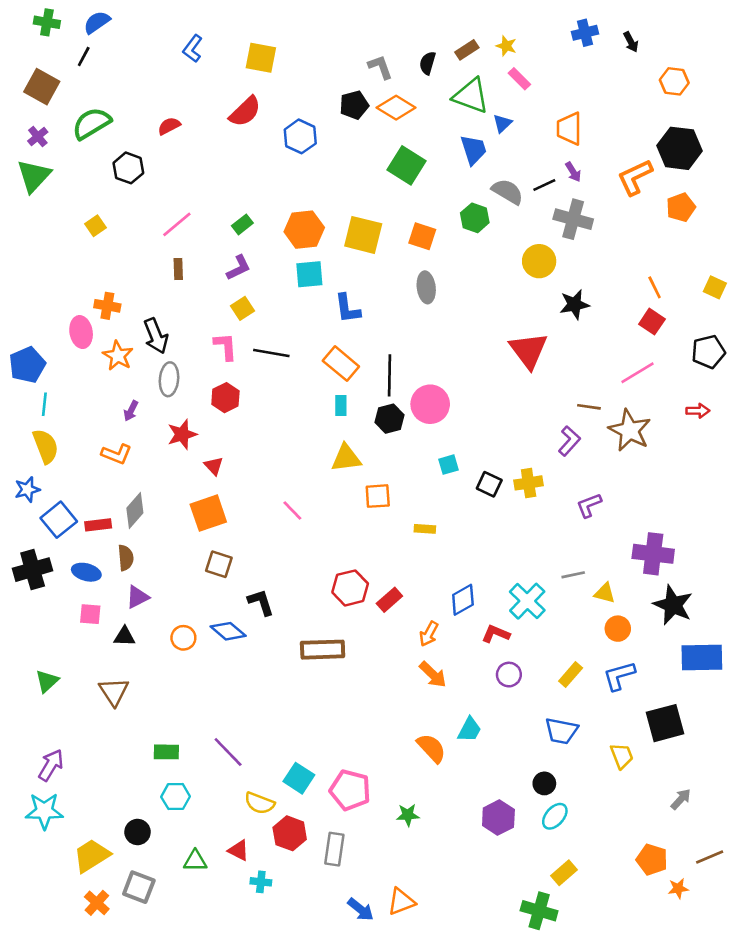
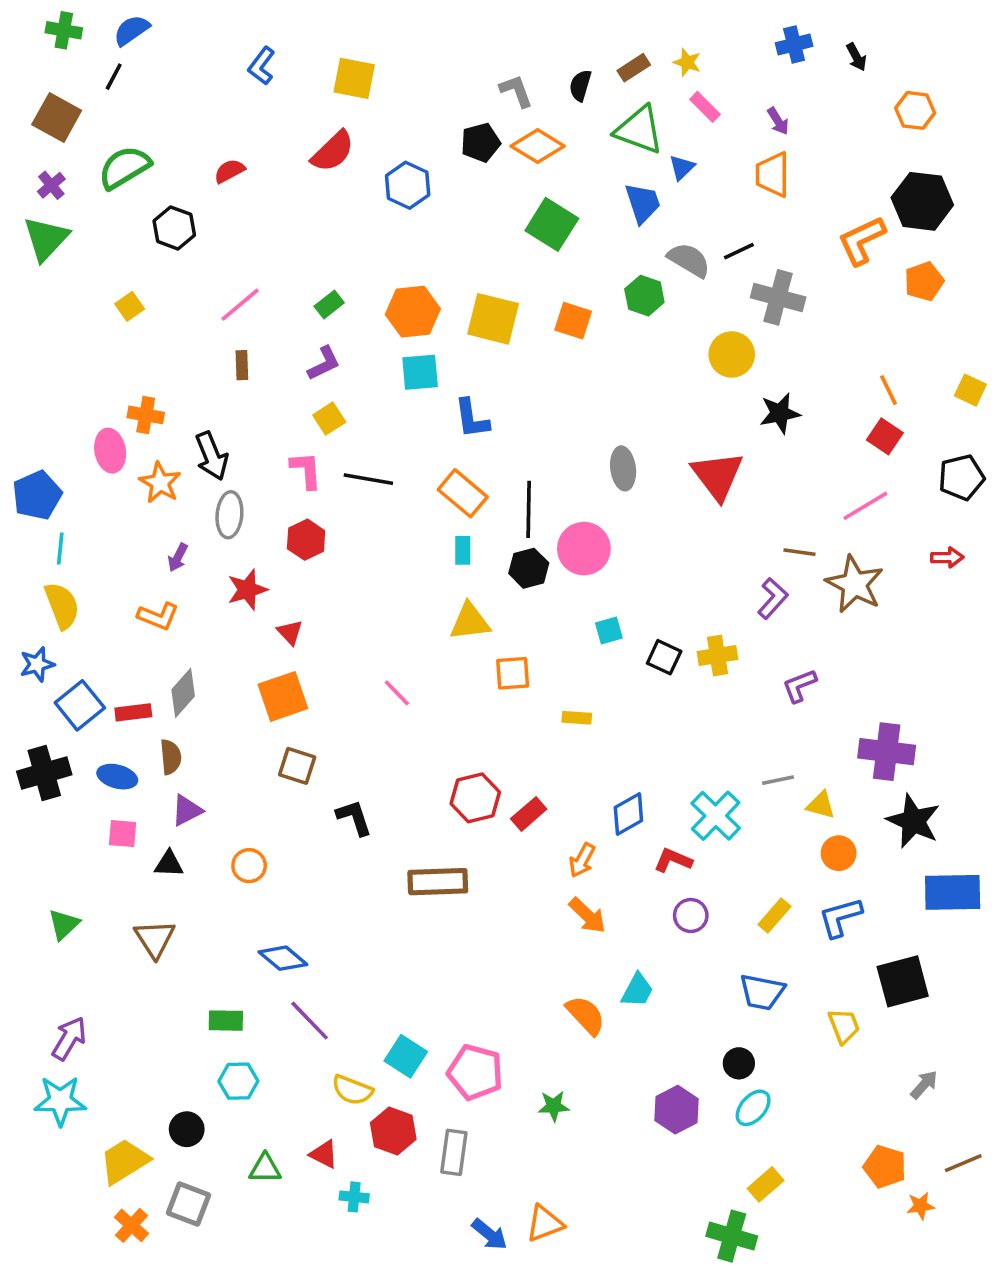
purple arrow: (573, 172) -> (778, 121), moved
gray ellipse: (426, 287) -> (623, 468), moved
blue diamond: (228, 631) -> (283, 958), moved

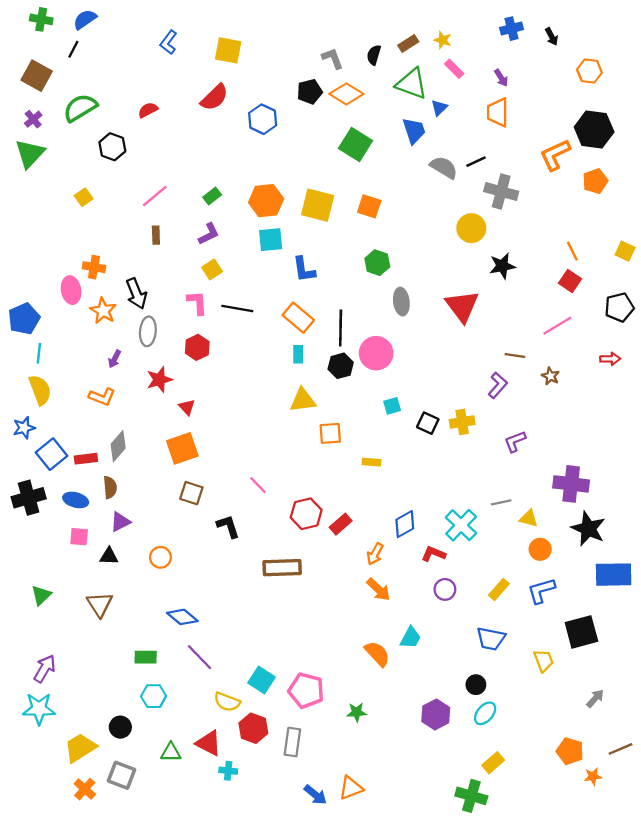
green hexagon: (644, 296) -> (377, 263), moved
brown star: (855, 584) -> (550, 376), size x0.5
pink line: (397, 693) -> (258, 485), moved
red triangle: (324, 1154) -> (209, 743), size x1.4

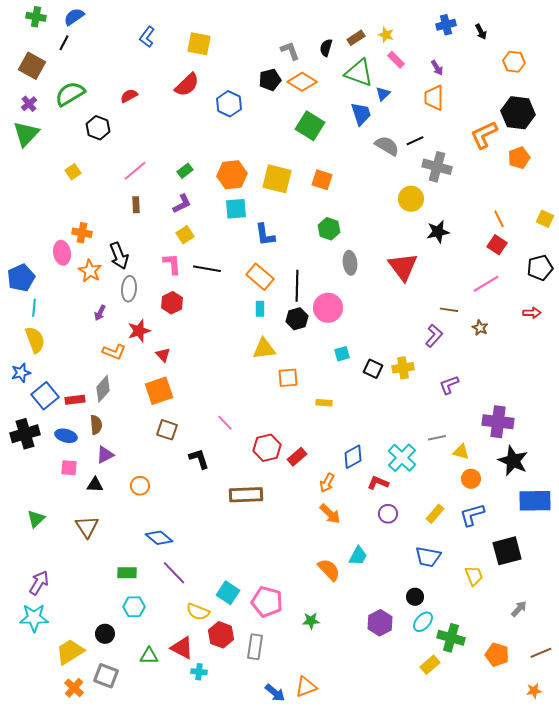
orange L-shape: (102, 397) -> (114, 352), moved
orange star: (593, 776) -> (534, 691), moved
green cross: (471, 796) -> (451, 638), moved

